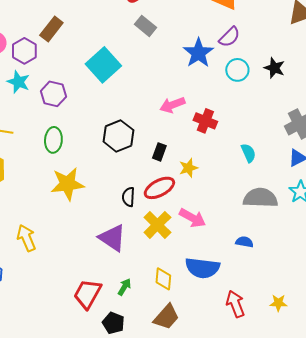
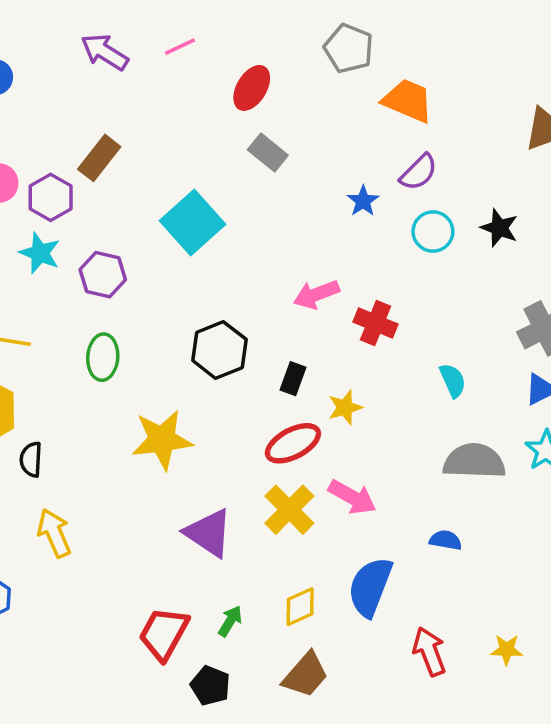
blue star: (198, 53) -> (363, 201), size x0.6
yellow star: (67, 184) -> (162, 440), moved
black semicircle: (128, 197) -> (31, 459), moved
blue semicircle: (202, 268) -> (370, 587), turned 104
yellow diamond: (163, 279) -> (300, 607), turned 60

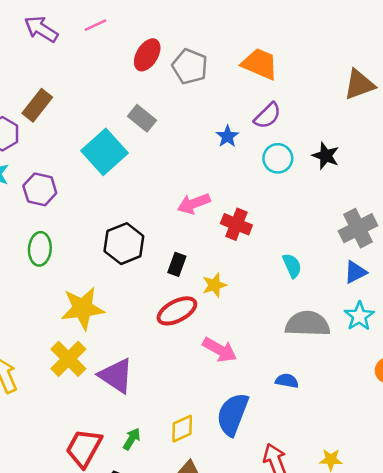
gray pentagon: (349, 48) -> (190, 66), moved
gray rectangle: (268, 153) -> (142, 118), moved
yellow cross: (289, 510) -> (68, 359), moved

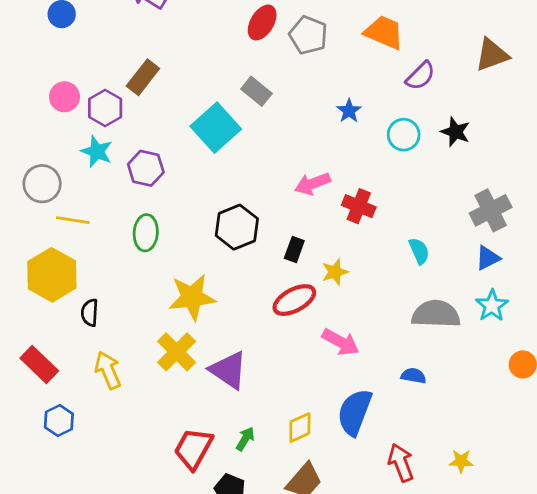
purple semicircle: (267, 116) -> (420, 76), moved

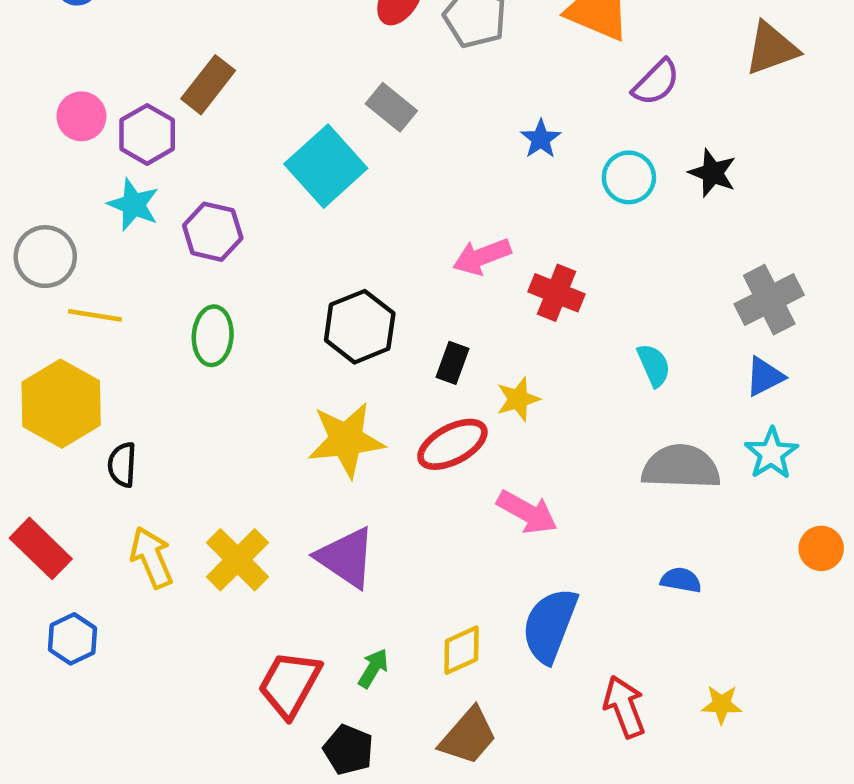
yellow star: (192, 297) -> (346, 440), moved
yellow cross: (177, 352) -> (238, 560), moved
blue semicircle: (413, 376) -> (681, 580), moved

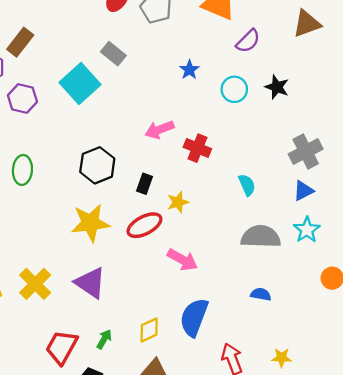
purple hexagon: (213, 232) -> (22, 99), moved

